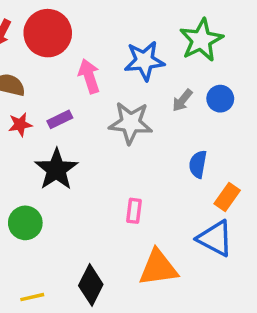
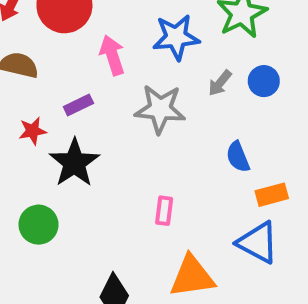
red star: (20, 125) -> (33, 131), moved
blue semicircle: (198, 164) -> (238, 157), turned -32
orange rectangle: (227, 197) -> (272, 195), turned 40

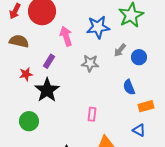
blue circle: (264, 81) -> (139, 57), moved
purple rectangle: (78, 105) -> (49, 61), turned -32
gray star: (160, 109) -> (90, 63), size x0.7
blue triangle: (258, 243) -> (139, 130), size x0.6

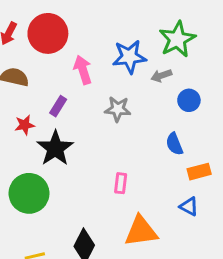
gray arrow: (120, 50) -> (161, 76), moved, turned 32
green circle: (29, 121) -> (29, 193), size x1.4

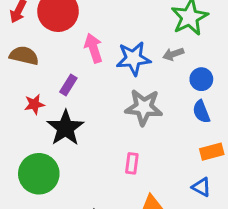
blue star: (129, 57) -> (133, 58), moved
gray star: (118, 109) -> (144, 107), moved, size x1.4
blue semicircle: (174, 144) -> (201, 112), moved

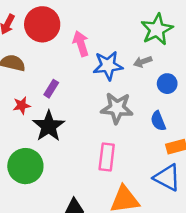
pink arrow: (93, 48) -> (81, 44), moved
blue semicircle: (201, 112) -> (158, 121), moved
pink rectangle: (132, 163) -> (107, 157), size x1.5
blue triangle: (201, 187) -> (167, 178), size x1.6

